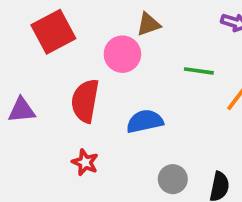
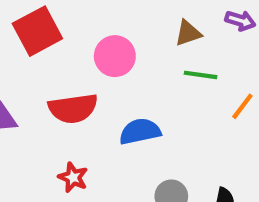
brown triangle: (149, 24) -> (188, 33), moved
red semicircle: (85, 101) -> (73, 108), turned -108

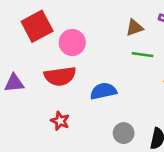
pink circle: (115, 56) -> (72, 42), moved

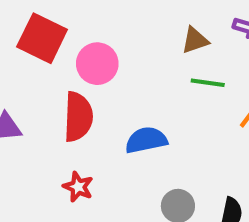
red square: (37, 26) -> (42, 38), turned -36
red semicircle: (60, 76) -> (78, 117), turned -80

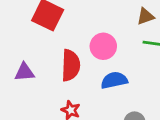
pink circle: (97, 64) -> (103, 46), moved

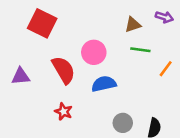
red semicircle: (71, 65) -> (64, 70), turned -32

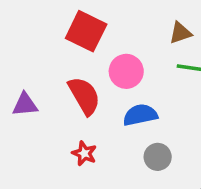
red square: (42, 23) -> (86, 31), moved
gray circle: (123, 123) -> (158, 157), moved

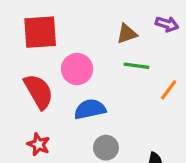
red square: (86, 31) -> (40, 32), turned -30

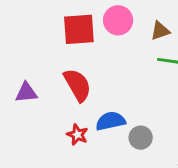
pink circle: (77, 69) -> (118, 20), moved
blue semicircle: (90, 109) -> (111, 121), moved

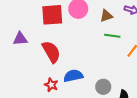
purple triangle: (26, 92) -> (20, 39), moved
gray circle: (141, 138) -> (103, 87), moved

